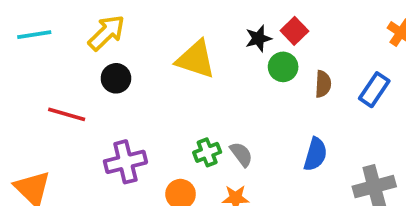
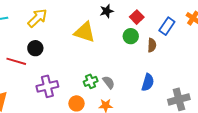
black star: (258, 38) -> (107, 11), moved
black circle: (116, 78) -> (35, 48), moved
blue rectangle: (374, 90) -> (167, 26), moved

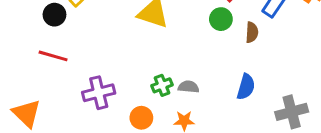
black circle: (35, 48) -> (54, 15), moved
gray semicircle: (109, 82) -> (189, 87), turned -48

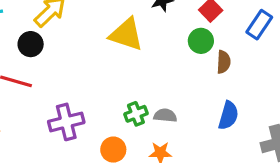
black circle: (54, 15) -> (31, 44), moved
brown semicircle: (252, 32) -> (224, 62), moved

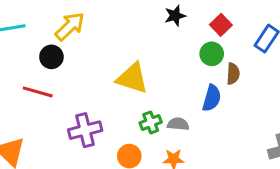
yellow triangle: (126, 34) -> (132, 78), moved
blue semicircle: (228, 115) -> (212, 98), moved

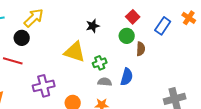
black star: (175, 16) -> (93, 26), moved
blue semicircle: (212, 98) -> (127, 77), moved
green cross: (151, 122) -> (100, 63), moved

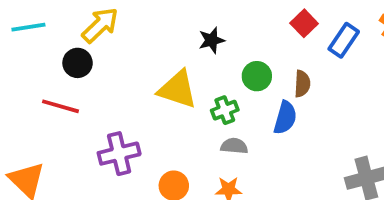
red square: (133, 17) -> (304, 23), moved
green circle: (127, 36) -> (257, 76), moved
blue semicircle: (127, 77) -> (285, 118), moved

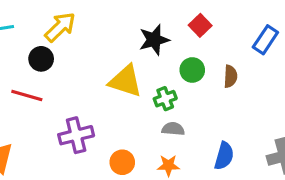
red square: (304, 23) -> (200, 25), moved
black star: (212, 40) -> (154, 40), size x1.4
blue semicircle: (285, 118) -> (224, 156), moved

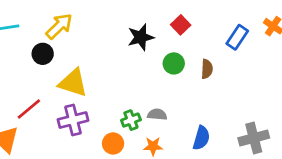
yellow triangle: (125, 81) -> (73, 83), moved
red line: (27, 95) -> (29, 109), moved, turned -56
green cross: (165, 99) -> (131, 120), moved

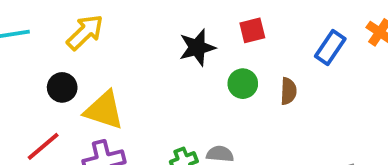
red square: (181, 25) -> (252, 30), turned 30
black circle: (43, 54) -> (62, 87), moved

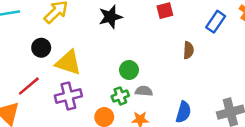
black star: (197, 47) -> (110, 17), moved
green circle: (243, 84) -> (129, 70), moved

